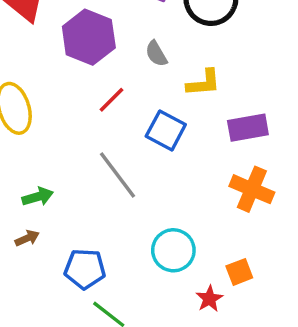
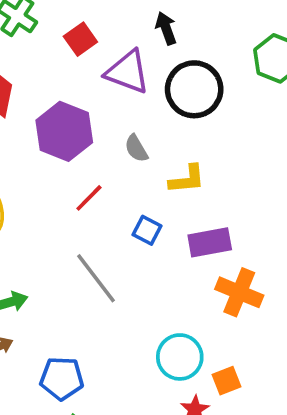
purple rectangle: (248, 128) -> (210, 242), moved
blue square: (166, 130) -> (147, 230), size x0.7
cyan circle: (173, 250) -> (180, 357), moved

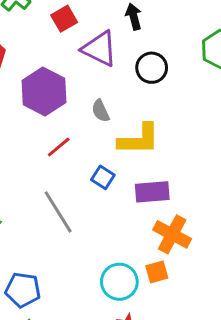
black circle: (194, 89) -> (152, 68), size x0.7
yellow L-shape: (187, 179) -> (139, 139), size x1.4
orange square: (226, 381) -> (157, 272), moved

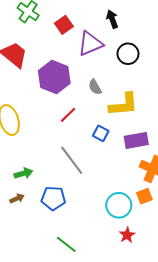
purple triangle: (99, 49) -> (90, 44), turned -44
blue pentagon: (23, 290) -> (53, 198), moved

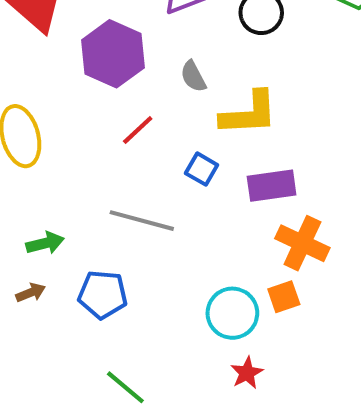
gray line: (72, 160) -> (142, 221), turned -40

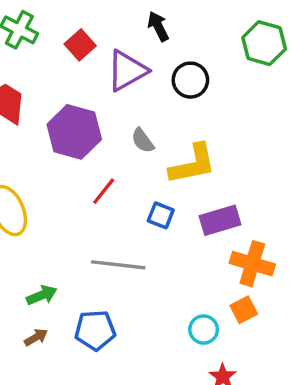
cyan circle: (232, 313) -> (204, 330), size x0.7

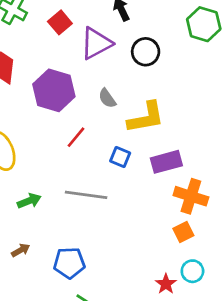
green arrow: (42, 295) -> (29, 201), moved
blue pentagon: (95, 330) -> (69, 263), moved
cyan circle: (204, 330) -> (192, 271), moved

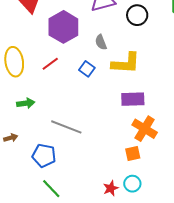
red line: (76, 137) -> (50, 64), moved
blue square: (120, 157) -> (87, 69), moved
gray line: (86, 195) -> (66, 127), moved

